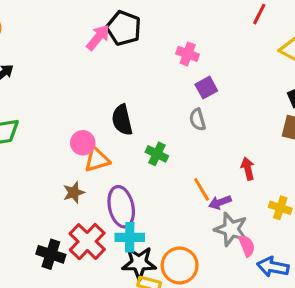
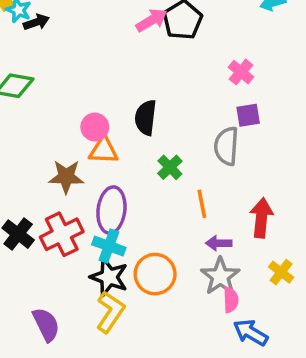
gray semicircle: (197, 120) -> (226, 146), size x1.5
red arrow: (248, 169) -> (261, 218), size x1.5
orange line: (202, 189) -> (202, 204), moved
brown star: (74, 193) -> (66, 177), size x1.4
orange circle: (180, 265) -> (155, 274), moved

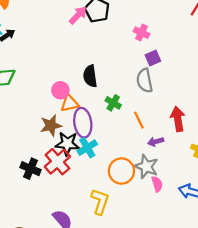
purple ellipse: (111, 210) -> (83, 123), moved
cyan cross: (109, 246) -> (87, 148), moved, turned -36
gray star: (220, 276) -> (146, 167), moved
black star: (109, 277) -> (67, 144), moved
pink semicircle: (231, 300) -> (157, 184), moved

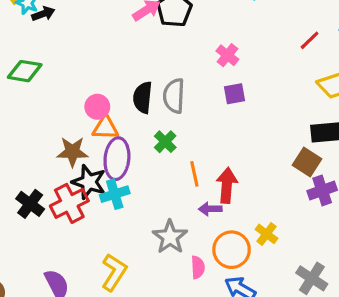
gray semicircle: (145, 81) -> (174, 96), moved
red arrow: (178, 119) -> (227, 185), moved
gray star: (146, 167) -> (170, 237), moved
orange circle: (121, 171) -> (232, 250), moved

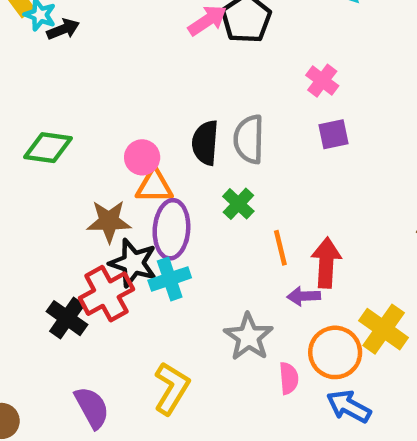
green diamond: (25, 71) -> (48, 148), moved
black cross: (30, 204) -> (67, 318), moved
yellow cross: (267, 234) -> (384, 329), size x1.5

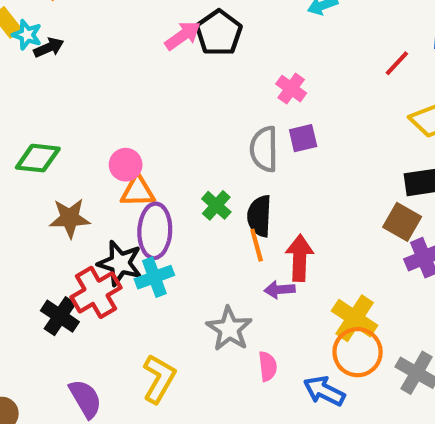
gray semicircle: (249, 139) -> (264, 149), moved
black semicircle: (205, 143) -> (259, 216), moved
brown star: (109, 221) -> (70, 218), moved
orange circle: (335, 352) -> (358, 352), moved

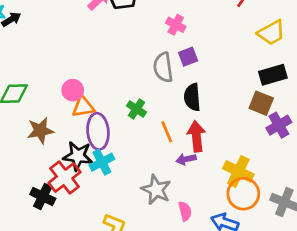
black semicircle: (259, 216) -> (192, 97), moved

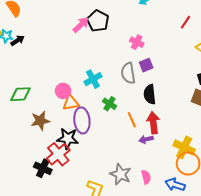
cyan cross: (102, 162) -> (93, 79), moved
gray star: (156, 190) -> (120, 174), moved

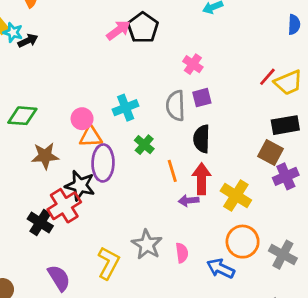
red line: (186, 22) -> (267, 77), moved
yellow cross: (184, 147) -> (236, 196), moved

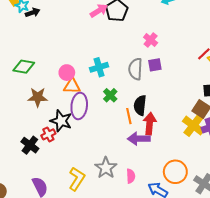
black semicircle: (202, 139) -> (140, 105), moved
yellow cross: (236, 196) -> (193, 125), moved
purple arrow: (189, 201) -> (139, 139), size x1.5
red cross: (64, 206) -> (48, 134), size x0.6

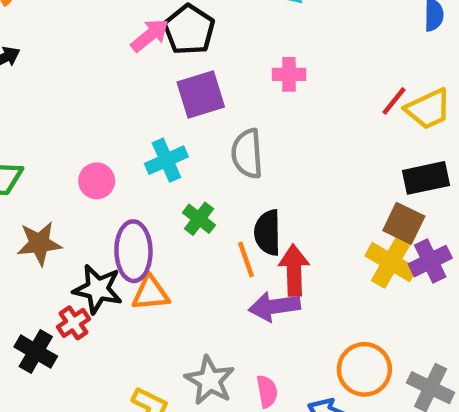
pink cross: (151, 40) -> (289, 74), moved, turned -32
purple square: (155, 65) -> (201, 95), moved, size x1.5
orange triangle: (72, 86) -> (150, 293), moved

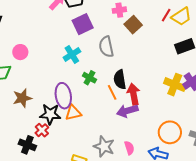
pink circle: (97, 181) -> (20, 52), moved
brown square: (404, 223) -> (133, 25), moved, turned 30

